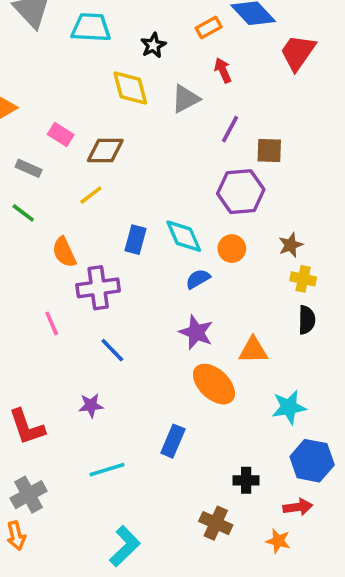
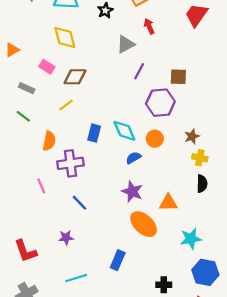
yellow diamond: (130, 88) -> (65, 38), moved
purple line: (230, 129) -> (139, 71), moved
orange semicircle: (64, 252) -> (49, 141), turned -144

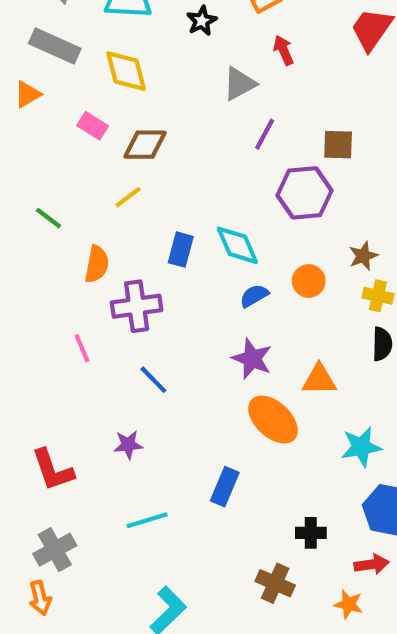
gray rectangle: (27, 88) -> (55, 46), moved, size x1.6
orange circle: (155, 139) -> (309, 281), moved

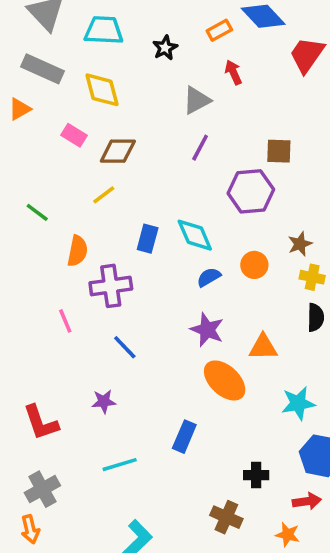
purple line: (265, 134) -> (200, 148), moved

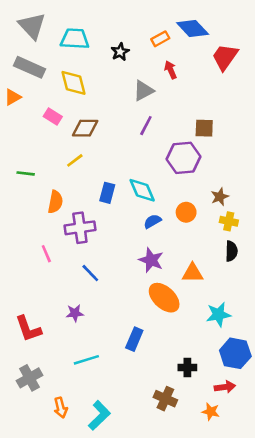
green line: (37, 212) -> (26, 173), turned -30
orange arrow: (30, 529) -> (61, 408), moved

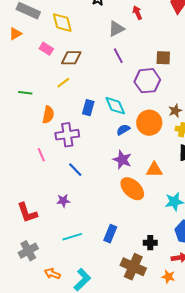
purple line: (146, 126) -> (118, 56), turned -56
orange circle: (186, 212) -> (149, 123), size x1.6
blue rectangle: (134, 339) -> (110, 234), moved
brown cross: (165, 399) -> (133, 267), size x1.4
orange arrow: (61, 408) -> (52, 274), turned 126

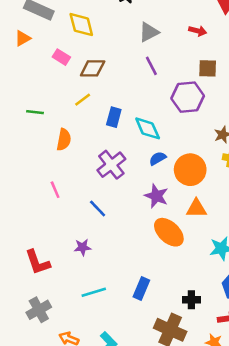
red arrow: (137, 13) -> (198, 31), moved, turned 128
blue rectangle: (88, 108) -> (114, 117), moved
orange circle: (149, 123) -> (190, 170), moved
purple cross: (67, 135) -> (111, 165), moved, turned -30

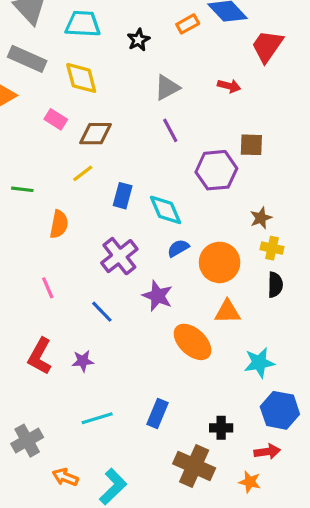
brown square: (208, 68) -> (251, 145), moved
purple star: (156, 196) -> (158, 296), moved
red L-shape: (38, 262) -> (40, 356), moved, turned 48

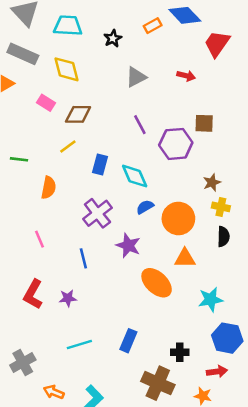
purple line: (170, 130) -> (140, 125), moved
blue line: (102, 312) -> (83, 258), turned 30

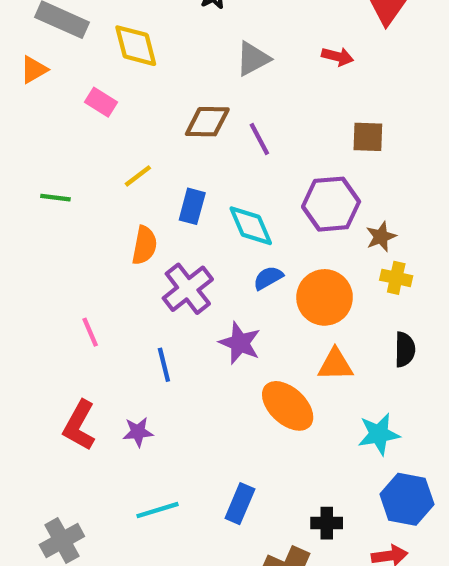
brown diamond: (78, 114) -> (207, 122), moved
purple hexagon: (176, 144) -> (331, 204), moved
orange semicircle: (49, 188) -> (144, 245), moved
black semicircle: (223, 236) -> (405, 349), moved

